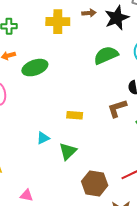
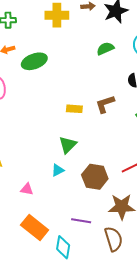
green semicircle: (106, 55) -> (105, 49), size x0.7
brown L-shape: (117, 108) -> (105, 104), moved
cyan triangle: (43, 138) -> (58, 170), moved

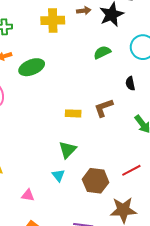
cyan triangle: (58, 170) -> (58, 175), turned -40

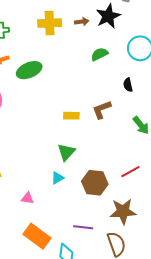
brown arrow: (84, 11) -> (82, 22), moved
cyan triangle: (58, 175) -> (57, 178), turned 40

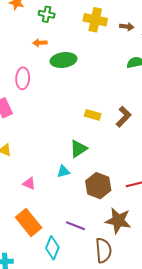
brown L-shape: (102, 110) -> (124, 117), turned 140

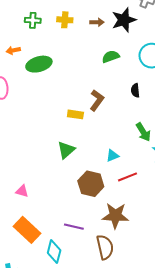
green cross: (47, 14) -> (33, 20), moved
yellow cross: (95, 20) -> (65, 20), size x0.7
brown L-shape: (124, 117) -> (97, 100), moved
cyan triangle: (63, 171) -> (112, 156), moved

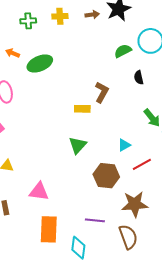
orange arrow: (13, 50) -> (13, 53), turned 40
green semicircle: (111, 57) -> (123, 51), moved
pink triangle: (22, 191) -> (39, 192), size x1.5
orange rectangle: (27, 230) -> (49, 229), turned 56

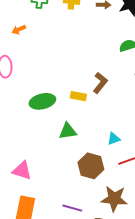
orange arrow: (13, 53) -> (19, 30), turned -56
green ellipse: (40, 63) -> (42, 101), moved
green triangle: (78, 145) -> (68, 131), turned 30

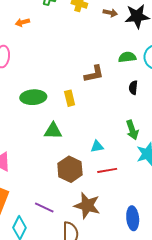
brown L-shape: (100, 83) -> (94, 74), moved, turned 30
yellow rectangle: (78, 96) -> (70, 98), turned 56

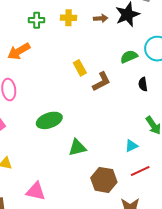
orange arrow: (22, 22) -> (19, 51), size x1.6
yellow rectangle: (70, 98) -> (80, 68), moved
cyan triangle: (97, 146) -> (131, 146), moved

